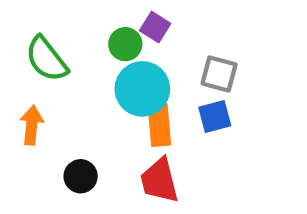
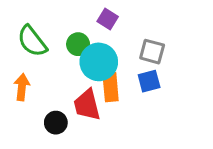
green circle: (125, 44) -> (78, 44), moved
red trapezoid: (159, 181) -> (87, 105), moved

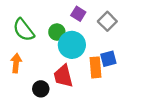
gray square: (152, 52) -> (107, 21), moved, turned 30
orange rectangle: (111, 87) -> (95, 67), moved

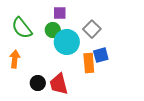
purple square: (78, 14) -> (60, 13), moved, turned -32
gray square: (107, 21) -> (92, 29), moved
red trapezoid: (63, 76) -> (59, 84), moved

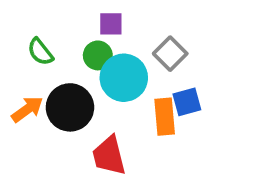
green semicircle: (22, 28) -> (40, 52), size x0.7
orange arrow: (15, 59) -> (27, 109), turned 48
black circle: (38, 83) -> (70, 107), moved, size x1.6

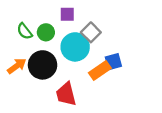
gray square: (170, 54) -> (91, 32), moved
green circle: (98, 55) -> (46, 32), moved
orange rectangle: (165, 117) -> (100, 71), turned 60

